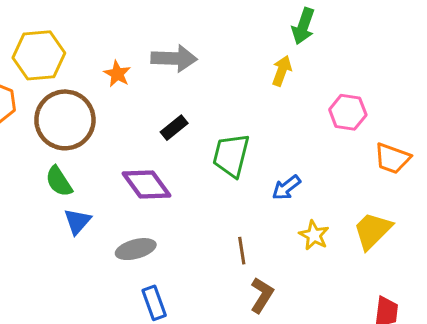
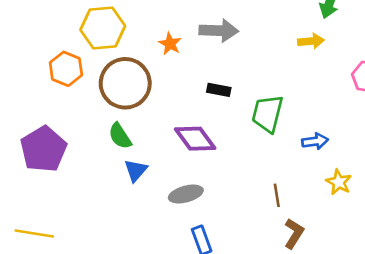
yellow arrow: (282, 71) -> (311, 41), turned 65
black rectangle: (174, 128) -> (219, 90), turned 50
blue arrow: (286, 188) -> (315, 141), turned -150

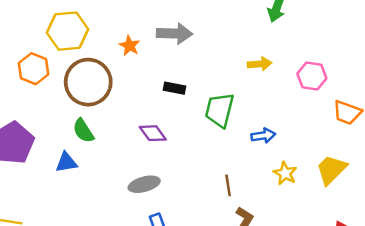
yellow arrow: (311, 41) -> (260, 64), moved
purple diamond: (195, 139) -> (153, 133), size x0.7
blue triangle: (136, 170) -> (66, 162), moved, turned 40

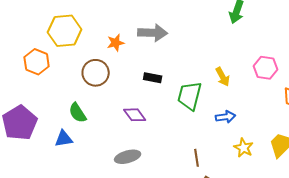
orange star: (130, 46) -> (116, 43), turned 30
yellow arrow: (260, 64) -> (223, 77), moved, turned 66
brown circle: (88, 82) -> (96, 73), moved, size x0.7

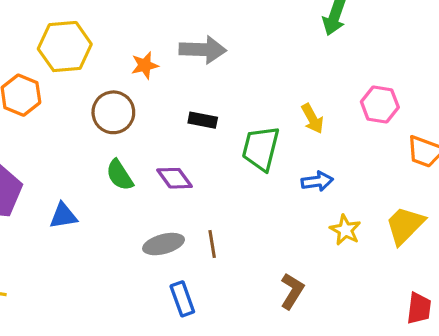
green semicircle: (78, 113) -> (120, 175), moved
brown line: (197, 158) -> (212, 244), moved

